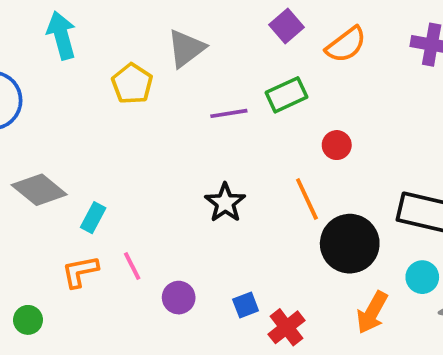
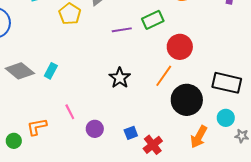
red circle: (337, 145) -> (180, 47), size x1.6
orange line: (307, 199) -> (164, 76), turned 60
cyan rectangle: (93, 218) -> (51, 71), moved
orange L-shape: (80, 272) -> (37, 127), moved

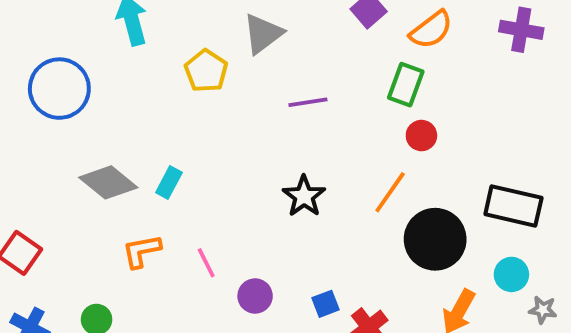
green rectangle: (153, 20) -> (406, 85), moved, turned -45
red circle: (180, 47) -> (421, 136), size x0.6
orange L-shape: (37, 127) -> (142, 251), moved

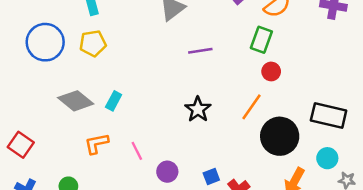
yellow pentagon: (206, 71) -> (93, 43), moved, turned 30

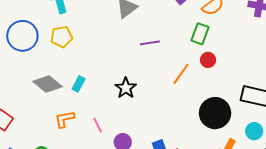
orange line: (252, 107) -> (181, 74), moved
black star: (198, 109) -> (126, 88), moved

